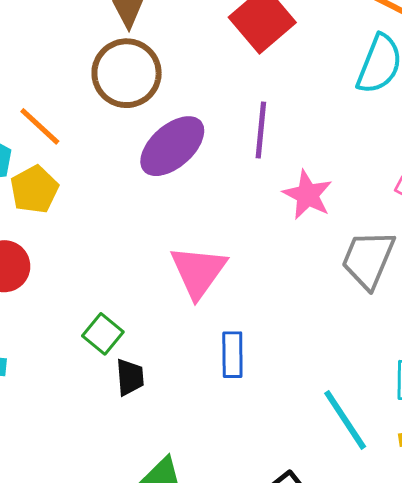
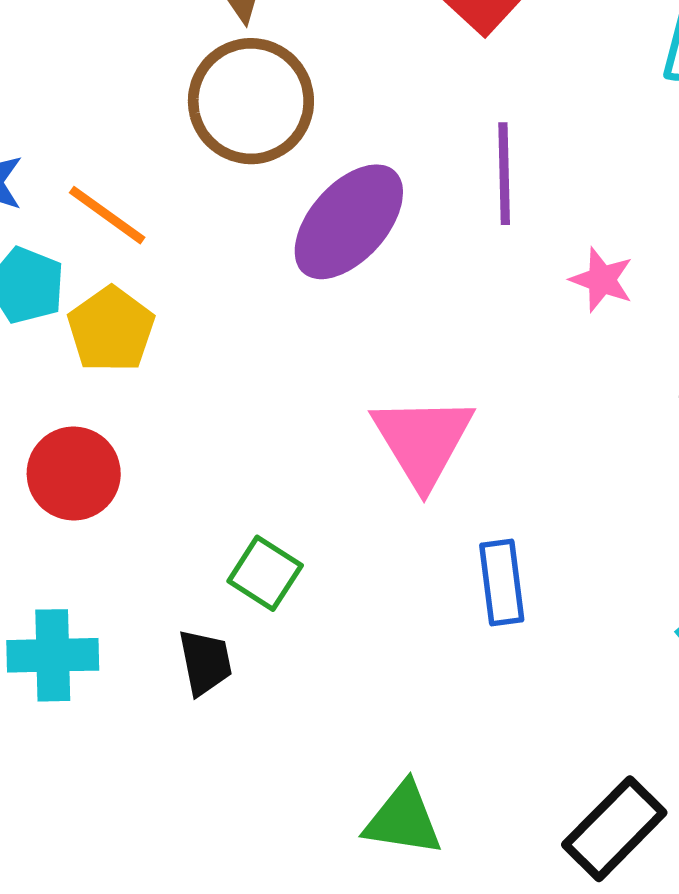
pink star: (308, 195) -> (602, 280), size x0.7
black trapezoid: (130, 377) -> (205, 662), moved

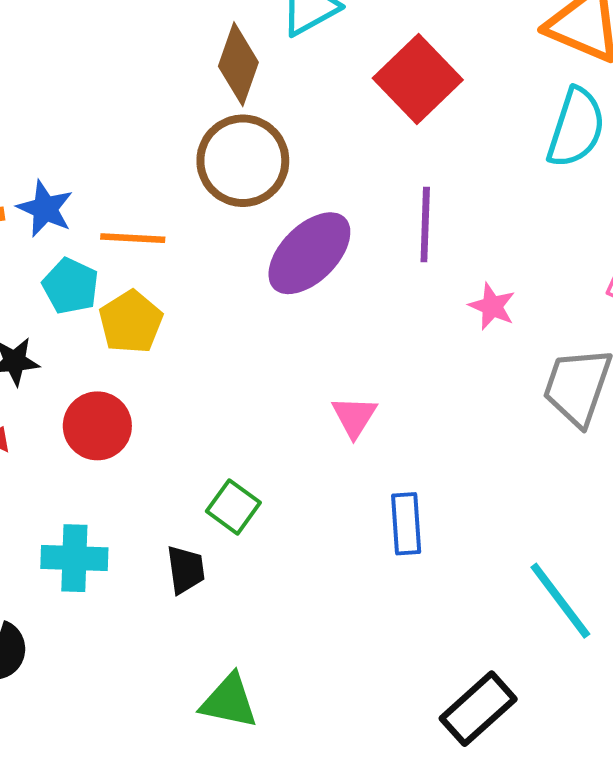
orange line: (107, 215) -> (133, 238), turned -36
pink triangle: (423, 441) -> (354, 417), size x0.6
green triangle: (403, 819) -> (229, 701), moved

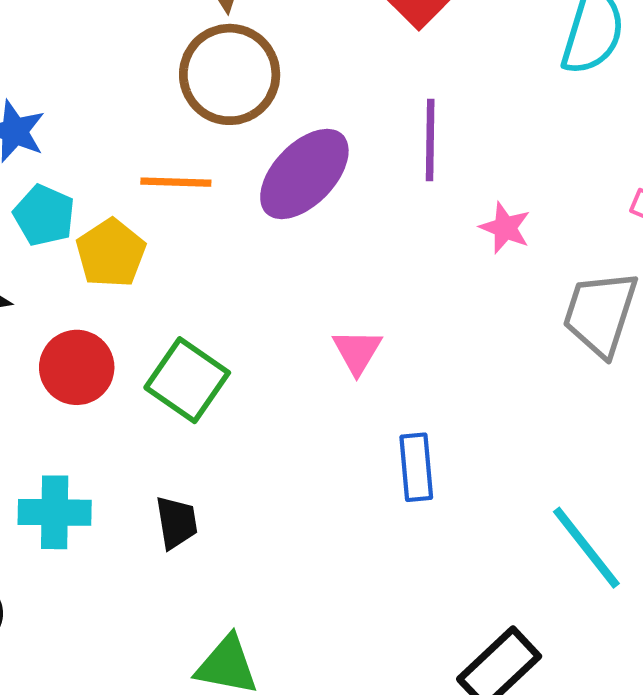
orange line: (133, 238) -> (176, 182), moved
green square: (233, 507) -> (187, 380), moved, size x1.4

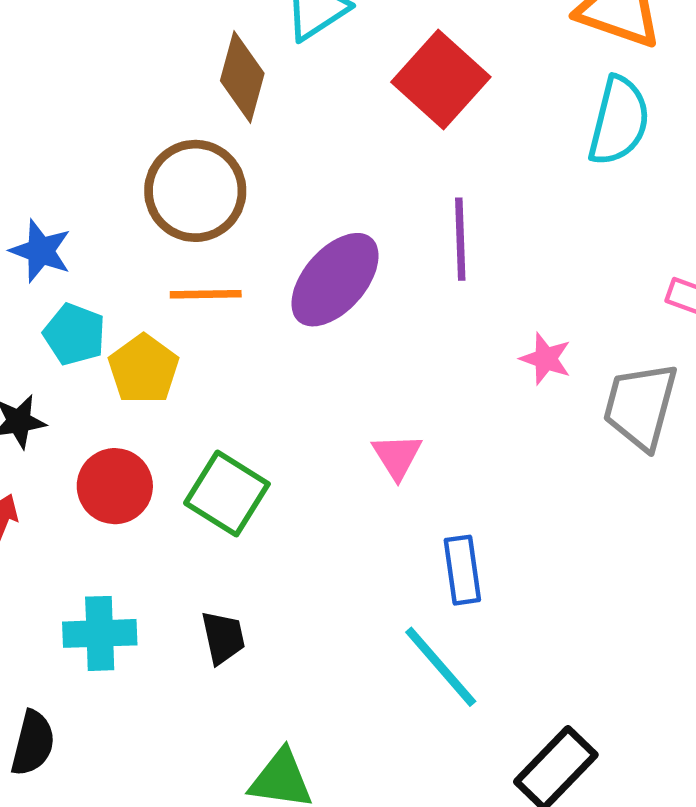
brown circle: (230, 74) -> (195, 191), moved
pink star: (505, 228) -> (546, 359), moved
cyan line: (586, 548) -> (441, 667), moved

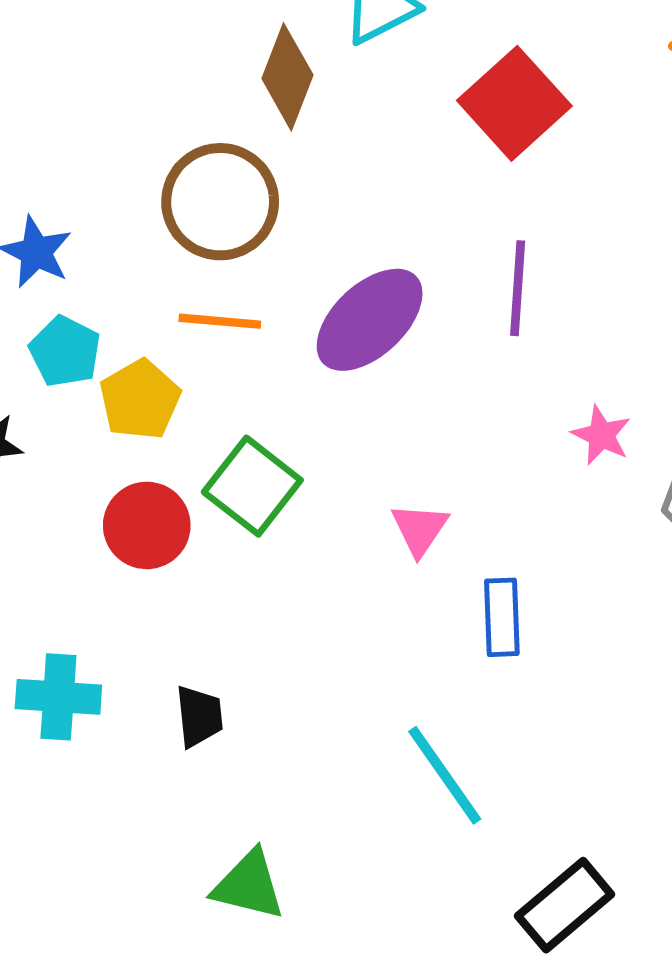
red circle: (115, 486) -> (147, 525), moved
green square: (227, 494) -> (252, 486), moved
blue rectangle: (462, 570) -> (502, 617), moved

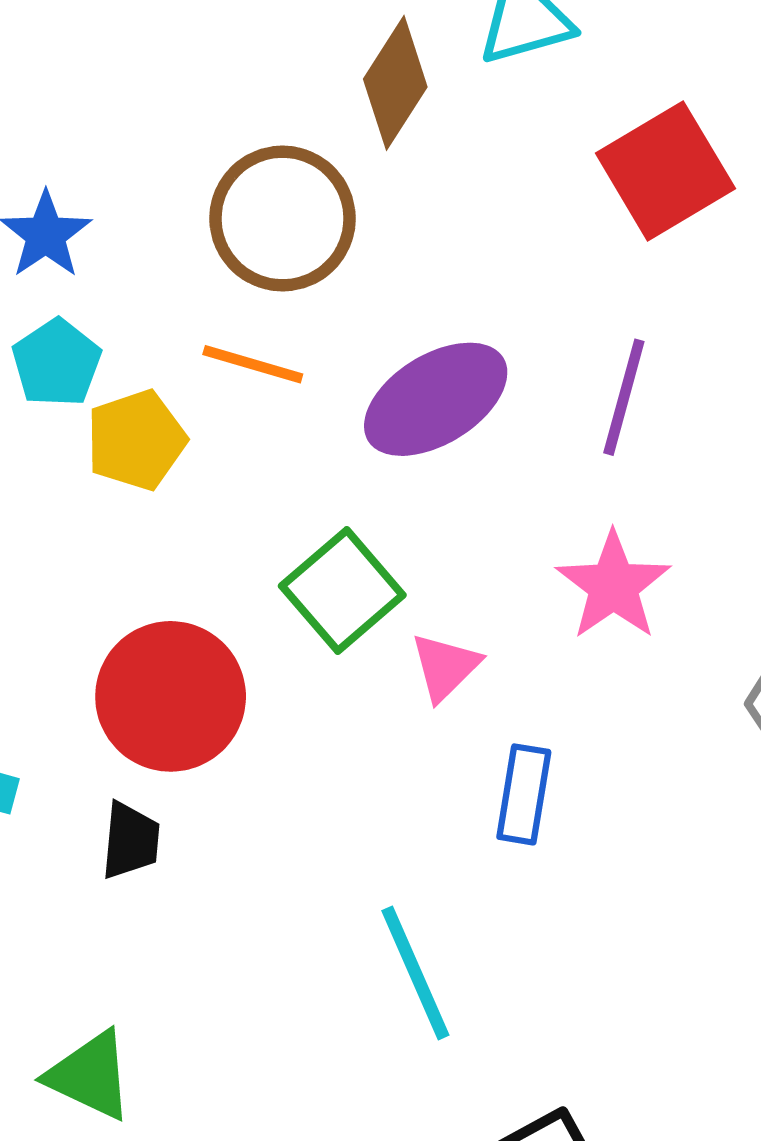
pink star: (601, 435) -> (613, 586), moved, size x1.5
green square: (252, 486) -> (342, 591), moved
red circle: (147, 525) -> (171, 696), moved, size x1.4
green triangle: (249, 885) -> (90, 1075), moved

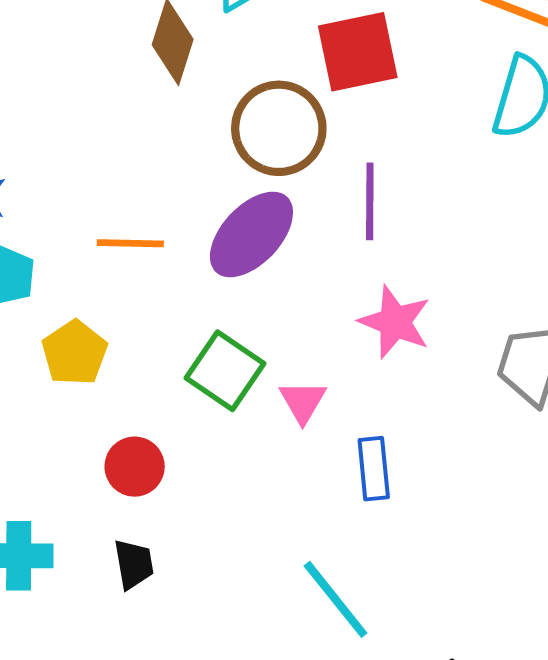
red square: (665, 171) -> (358, 52), turned 34
brown circle: (283, 219) -> (279, 128), moved
yellow pentagon: (136, 440) -> (75, 353), moved
red circle: (171, 696) -> (135, 467), size x0.6

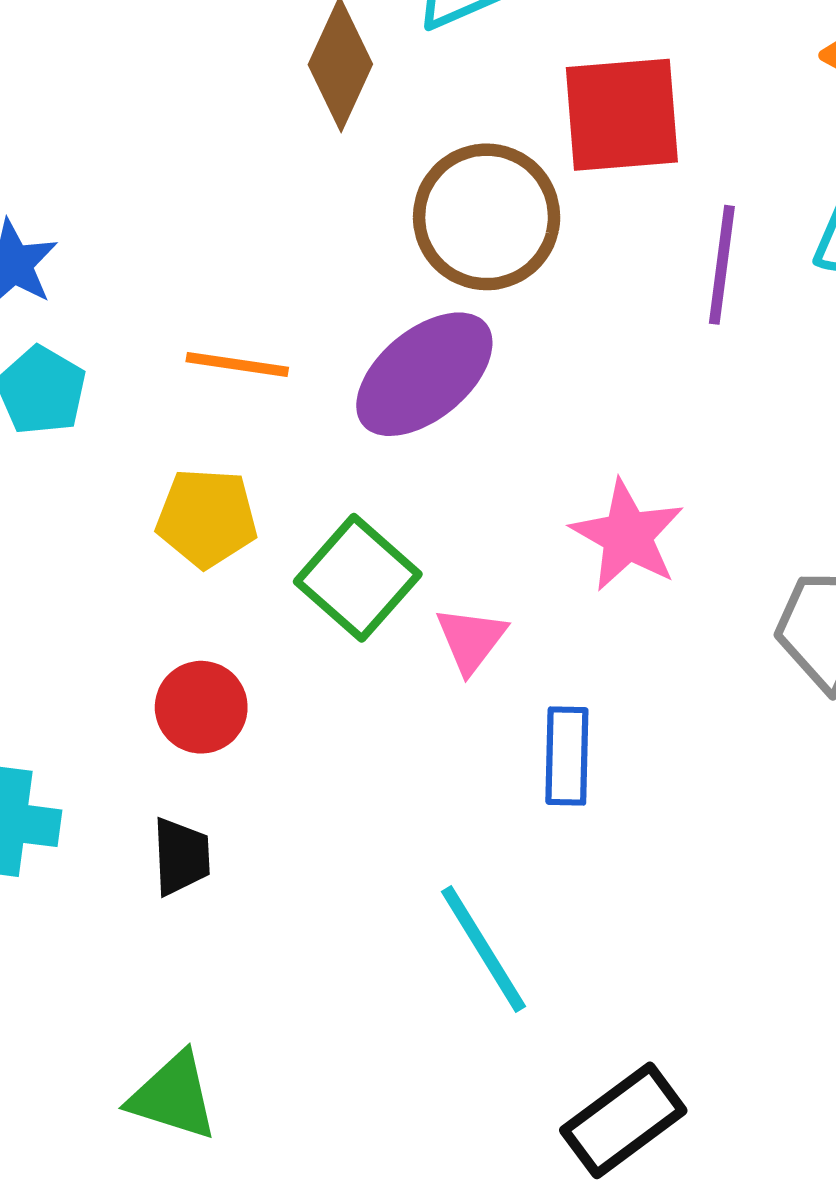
purple line: (370, 201) -> (722, 265), moved
yellow pentagon: (75, 353) -> (207, 518), moved, turned 30

